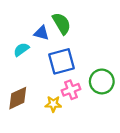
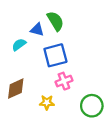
green circle: (102, 81) -> (92, 106), moved
yellow star: (53, 104) -> (47, 102), moved

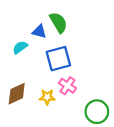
pink cross: (64, 81) -> (68, 86), turned -35
yellow star: (47, 102) -> (47, 97), moved

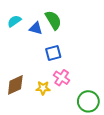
cyan semicircle: (20, 47) -> (14, 21), moved
blue square: (58, 59) -> (53, 53), size x0.7

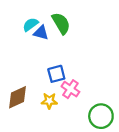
cyan semicircle: (14, 21) -> (30, 24), moved
blue square: (53, 53) -> (56, 74), moved

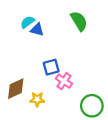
green semicircle: (61, 23) -> (79, 21), moved
yellow star: (49, 101) -> (37, 99), moved

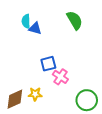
cyan semicircle: (27, 22) -> (26, 21), turned -56
brown diamond: (16, 89) -> (15, 99), moved

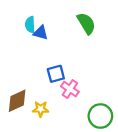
brown diamond: (15, 99) -> (17, 101), moved

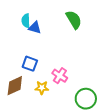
blue square: (56, 74) -> (30, 64), moved, turned 35
yellow star: (41, 109) -> (42, 88), moved

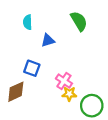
blue triangle: (35, 28) -> (48, 40), moved, turned -32
yellow star: (42, 88) -> (69, 94), moved

